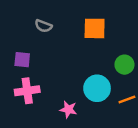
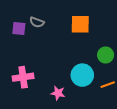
purple square: (22, 60) -> (19, 29), moved

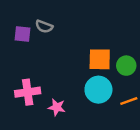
orange square: (80, 24) -> (100, 59), moved
pink star: (58, 93) -> (57, 107), moved

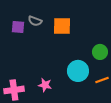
orange square: (100, 59) -> (62, 26), moved
pink cross: (28, 92) -> (14, 90), moved

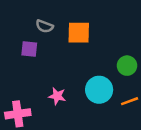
purple square: (18, 27) -> (29, 49), moved
pink star: (45, 85) -> (57, 96), moved

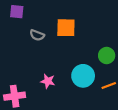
gray semicircle: (44, 26) -> (37, 35), moved
purple square: (29, 49) -> (17, 12), moved

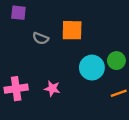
cyan circle: (83, 76) -> (92, 68), moved
pink cross: (15, 96) -> (16, 89), moved

